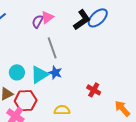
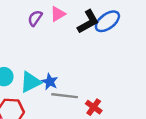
pink triangle: (47, 17) -> (58, 14), moved
gray line: (52, 48) -> (65, 96), moved, turned -70

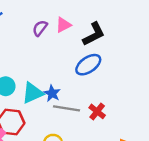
blue ellipse: (107, 21) -> (88, 65), moved
red cross: (94, 107) -> (97, 111), moved

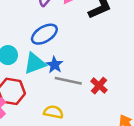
blue ellipse: (88, 65) -> (44, 34), moved

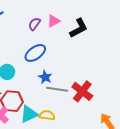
cyan triangle: (35, 63) -> (29, 114), moved
red cross: (99, 86) -> (82, 91), size x1.5

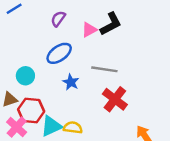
pink triangle: (54, 21) -> (89, 30), moved
gray line: (57, 89) -> (104, 69), moved

